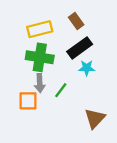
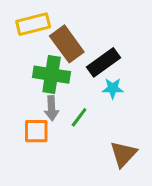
brown rectangle: (76, 21) -> (67, 44), moved, size x1.6
yellow rectangle: (40, 29) -> (33, 24), moved

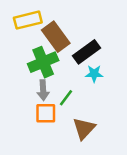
green cross: (52, 75) -> (43, 62), turned -32
orange square: (36, 131) -> (46, 113), moved
brown triangle: (123, 154) -> (84, 128), moved

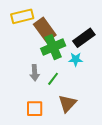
black rectangle: (86, 52) -> (84, 38), moved
green cross: (43, 62) -> (53, 47), moved
orange square: (46, 113) -> (35, 109), moved

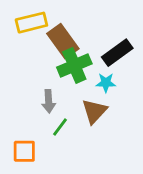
green line: (53, 79) -> (60, 127), moved
brown triangle: (67, 103) -> (94, 111), moved
orange square: (35, 109) -> (24, 151), moved

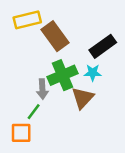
green cross: (74, 65) -> (62, 75), moved
green line: (60, 127) -> (34, 112), moved

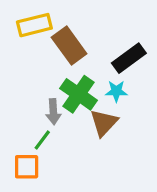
green cross: (62, 75) -> (78, 94), turned -32

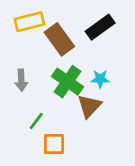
black rectangle: (129, 58) -> (100, 27), moved
gray arrow: (53, 112) -> (21, 80), moved
orange square: (27, 167) -> (54, 144), moved

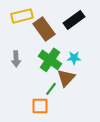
green line: (36, 121) -> (51, 89), moved

